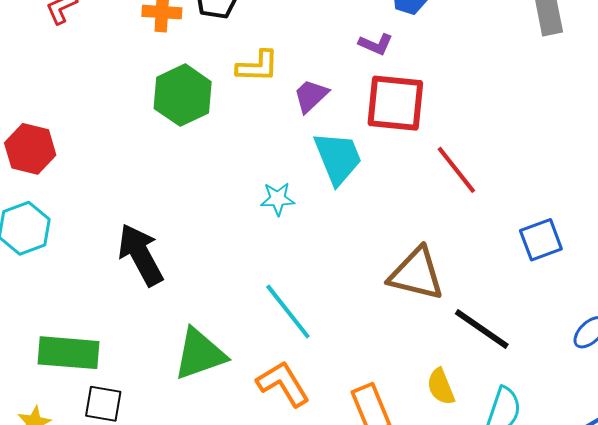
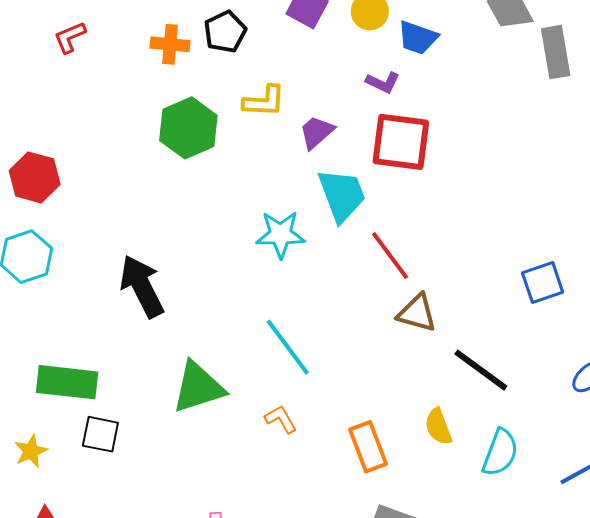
red line: (456, 170) -> (390, 256), moved
cyan star: (278, 199) -> (280, 234), size x1.4
brown triangle: (416, 274) -> (417, 313), size x0.7
orange L-shape: (283, 384) -> (281, 419), size x0.6

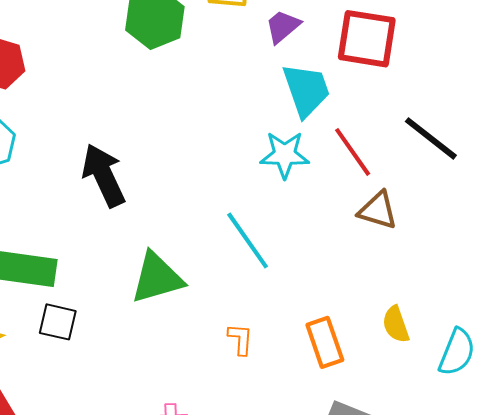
cyan star: (280, 234) -> (285, 155), moved
black line: (481, 370) -> (431, 138), moved
orange L-shape: (281, 419) -> (240, 339), moved, turned 32

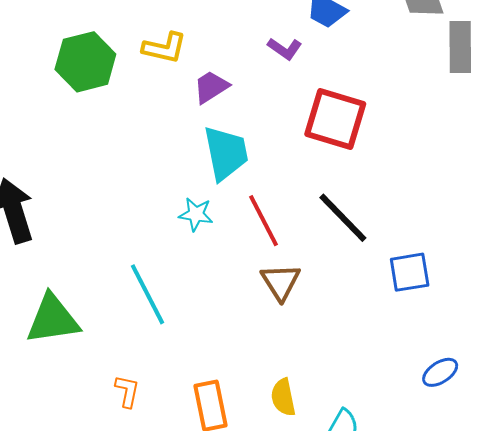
red square: (367, 39) -> (335, 119), moved
cyan star: (285, 155) -> (196, 214), size x0.7
brown triangle: (378, 210) -> (281, 282), turned 33

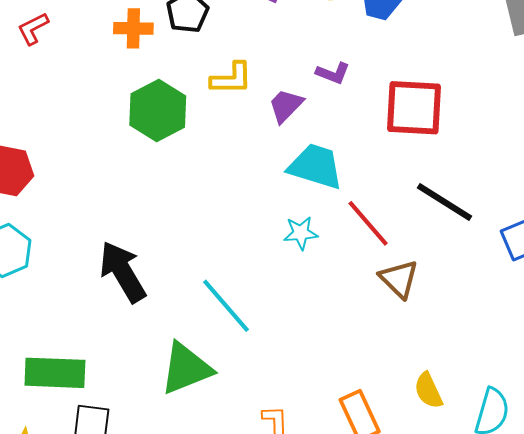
purple L-shape: (285, 49) -> (333, 73), moved
cyan trapezoid: (226, 153) -> (316, 166), turned -48
cyan line: (148, 294) -> (226, 306), moved

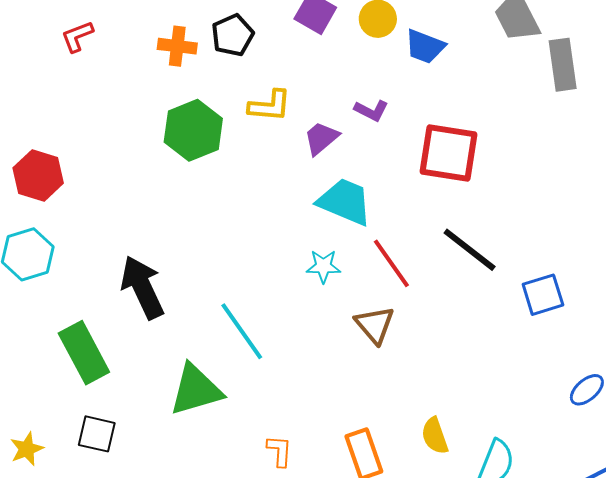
brown triangle: (399, 279) -> (375, 325), moved
green rectangle: (55, 373) -> (84, 353), moved, turned 54

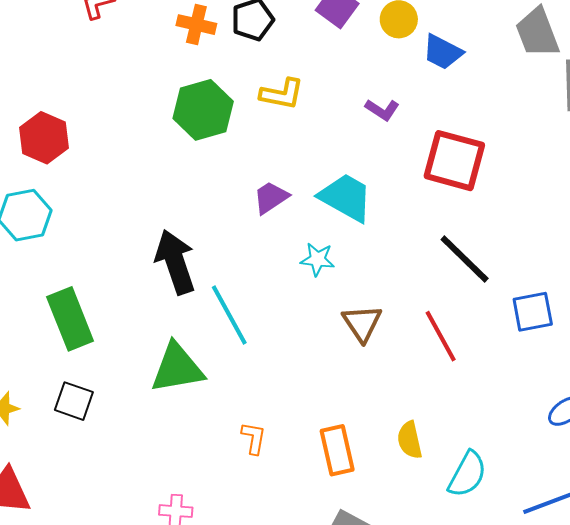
purple trapezoid: (321, 138) -> (271, 198), moved
red line: (391, 263) -> (441, 336), moved
black arrow: (142, 287) -> (175, 262), moved

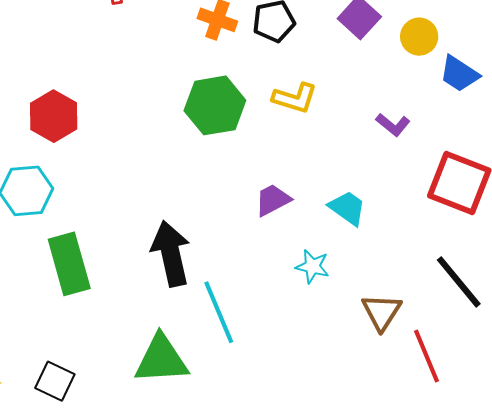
cyan trapezoid: (346, 197) -> (347, 208), size x0.7
green rectangle: (70, 319) -> (69, 264), moved
brown triangle: (362, 323) -> (382, 312), moved

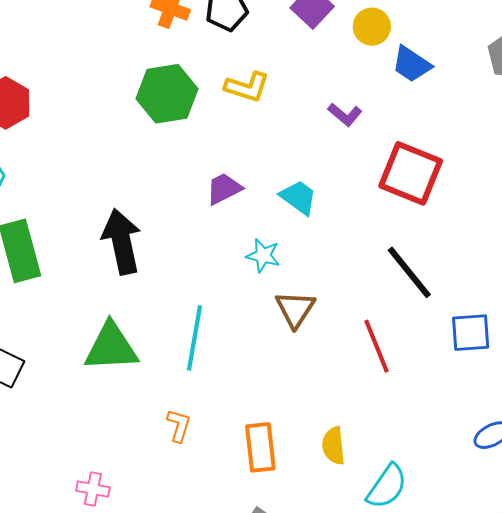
cyan line: (219, 312) -> (195, 338), moved, turned 32
brown triangle: (382, 312) -> (295, 309), moved

